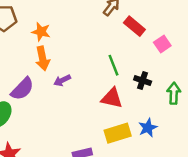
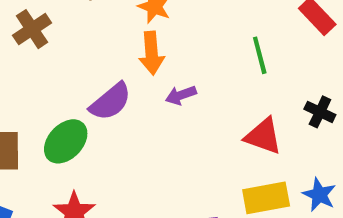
green line: (114, 65) -> (260, 55), moved
blue star: (148, 128) -> (319, 195), turned -30

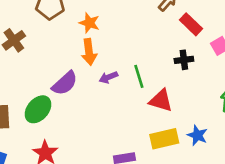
green line: (260, 55) -> (139, 76), moved
black cross: (320, 112) -> (184, 60), moved, turned -30

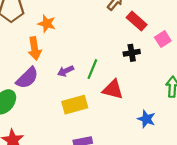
orange arrow: (89, 52) -> (35, 48), moved
green line: (139, 76) -> (92, 69), turned 42
yellow rectangle: (164, 139) -> (75, 105), moved

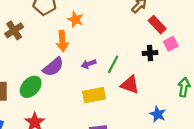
pink square: (163, 39) -> (171, 44), moved

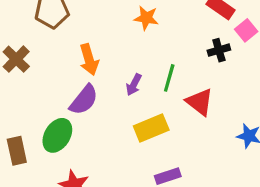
orange star: (75, 19) -> (146, 18), moved
purple arrow: (89, 64) -> (134, 85), turned -32
red triangle: (130, 85) -> (200, 102), turned 30

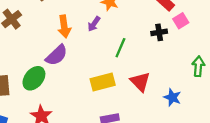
purple arrow: (134, 85) -> (94, 24), moved
red triangle: (200, 102) -> (140, 82), moved

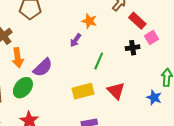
orange arrow: (64, 27) -> (18, 58), moved
blue star: (172, 97) -> (154, 97), moved

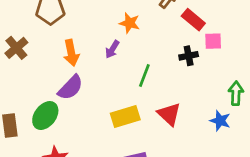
pink square: (152, 38) -> (213, 41), turned 32
orange arrow: (18, 58) -> (71, 53), moved

